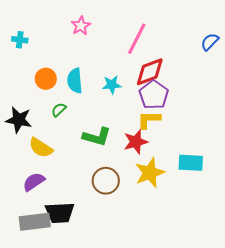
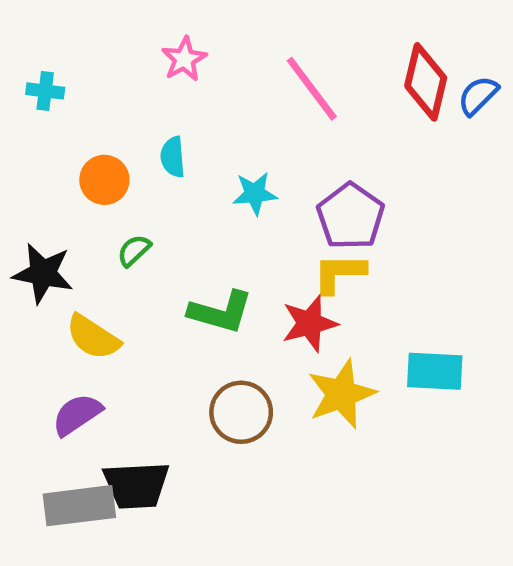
pink line: (137, 39) -> (312, 89), turned -64
red diamond: (150, 72) -> (426, 82), moved, turned -56
cyan semicircle: (75, 81) -> (173, 157), moved, size x0.7

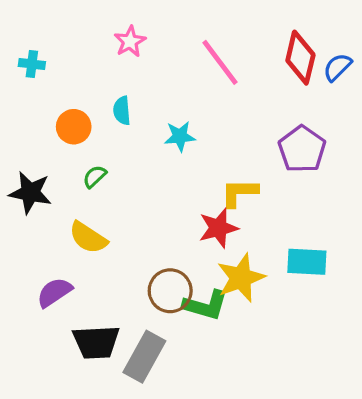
purple pentagon: (350, 216) -> (302, 149), moved
green L-shape: (221, 312) -> (206, 305), moved
yellow semicircle: (93, 337) -> (88, 238), moved
gray rectangle: (79, 506) -> (144, 357), moved, turned -54

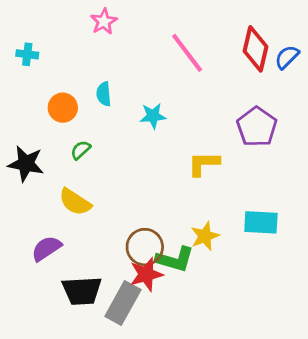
pink star: (130, 41) -> (104, 22), moved
red star: (218, 228) -> (146, 274), moved
yellow star: (241, 278) -> (205, 236), size x0.7

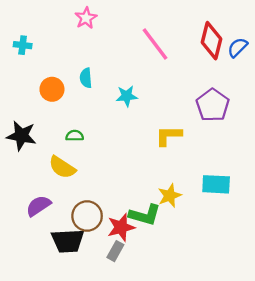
green semicircle: (81, 150) -> (75, 136), moved, turned 42
brown circle: (145, 247) -> (87, 216), moved
gray rectangle: (123, 303) -> (115, 251), moved, size x0.6

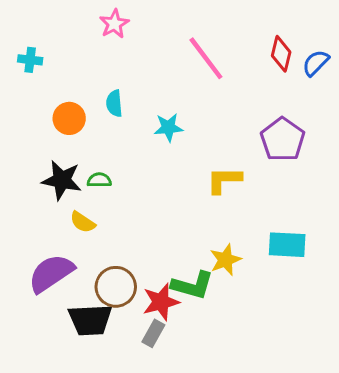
red diamond: (212, 41) -> (281, 54), size x0.7
black star: (21, 136) -> (62, 180), moved
yellow semicircle: (62, 167) -> (83, 222), size x0.7
purple semicircle: (38, 206) -> (51, 273), size x1.4

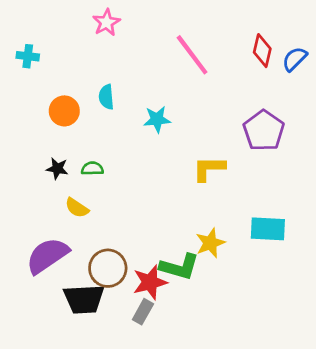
black star: (62, 180) -> (57, 169), size x0.6

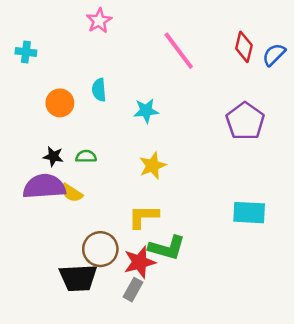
yellow L-shape: (209, 169) -> (143, 216), moved
yellow star: (210, 243) -> (153, 166), moved
purple semicircle: (47, 256) -> (44, 186), moved, turned 30

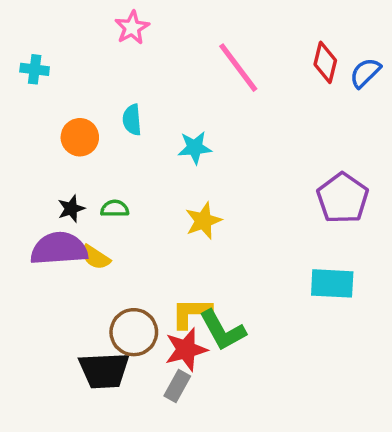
purple pentagon: (245, 121) -> (343, 198), moved
black star: (53, 156) -> (71, 209), turned -30
yellow L-shape: (143, 216) -> (191, 313), moved
green L-shape: (167, 248) -> (223, 330), turned 45

